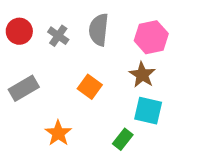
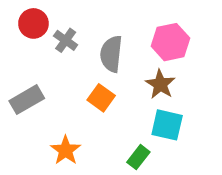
gray semicircle: (99, 30) -> (111, 54), moved
red circle: (19, 31) -> (33, 23), moved

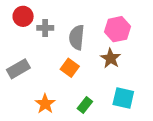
gray cross: (66, 40) -> (45, 28), turned -35
cyan square: (167, 125) -> (123, 98), moved
green rectangle: (138, 157) -> (85, 105), moved

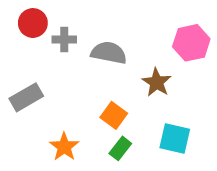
pink hexagon: (118, 29) -> (191, 43), moved
gray semicircle: (77, 37) -> (109, 53), turned 95
orange square: (70, 68) -> (114, 115), moved

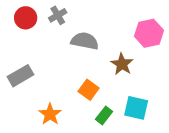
gray cross: (64, 40) -> (58, 15), moved, turned -30
green rectangle: (120, 148) -> (104, 115), moved

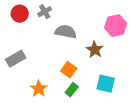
green rectangle: (104, 115) -> (72, 90), moved

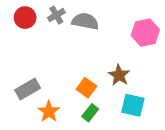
gray semicircle: (66, 32) -> (85, 21), moved
brown star: (95, 50) -> (119, 75), moved
gray rectangle: (16, 59) -> (28, 89), moved

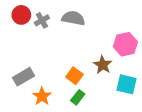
gray cross: (56, 15) -> (42, 20), moved
pink hexagon: (145, 33) -> (125, 44), moved
cyan square: (133, 105) -> (126, 84), moved

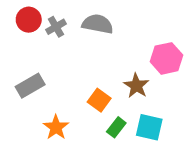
gray rectangle: (23, 77) -> (30, 86), moved
cyan square: (126, 84) -> (149, 127), moved
green rectangle: (78, 97) -> (116, 127), moved

